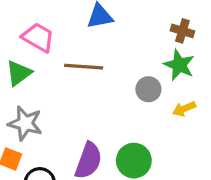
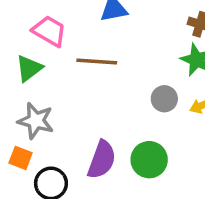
gray circle: (148, 89) -> (164, 99), moved

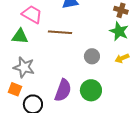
green triangle: (29, 68) -> (20, 36), turned 42
gray circle: (164, 99) -> (92, 56), moved

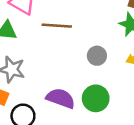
purple semicircle: (63, 90) -> (61, 98), turned -90

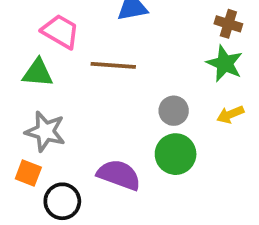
green circle: (96, 98) -> (176, 154), moved

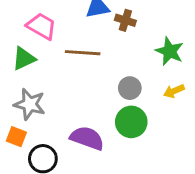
brown cross: (228, 24) -> (125, 20), moved
green triangle: (38, 73) -> (24, 59), turned -30

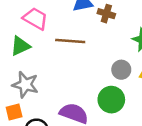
gray circle: (130, 88) -> (121, 70), moved
orange square: (16, 137) -> (14, 112), turned -35

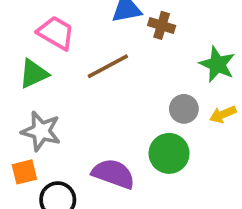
brown line: (70, 41) -> (108, 66), turned -32

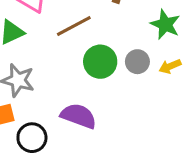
green circle: (169, 153) -> (100, 62), moved

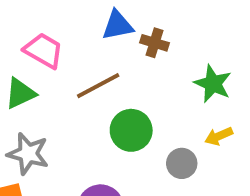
gray circle: (137, 62) -> (182, 163), moved

